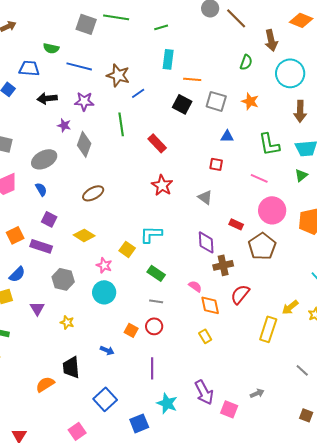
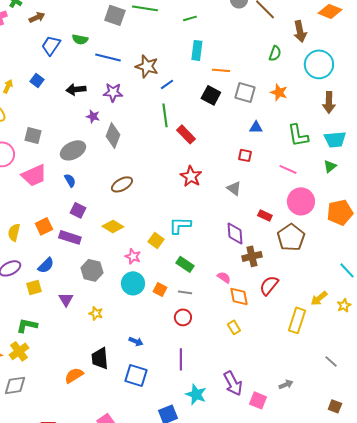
blue trapezoid: (29, 68) -> (51, 45), moved, turned -60
green line: (121, 124) -> (165, 115), moved
orange square: (131, 330) -> (160, 289), moved
blue square: (105, 399) -> (136, 375), moved, turned -30

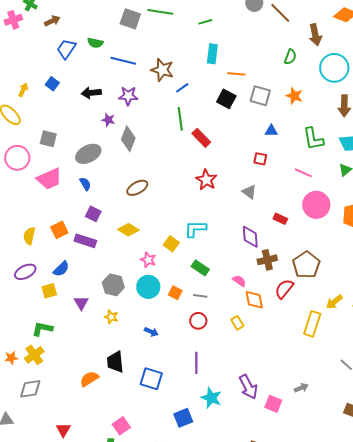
brown pentagon: (291, 237) -> (306, 265), moved
gray hexagon: (92, 270) -> (113, 285), moved
yellow rectangle: (234, 327) -> (237, 323), moved
blue arrow: (136, 341) -> (151, 332), moved

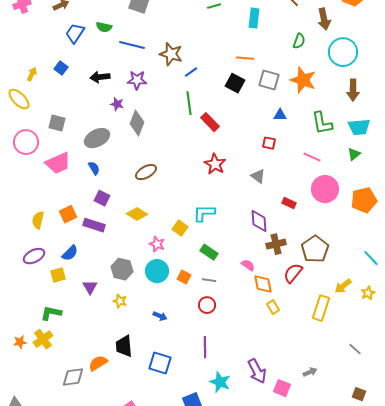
cyan rectangle: (212, 54) -> (254, 18), moved
orange star: (294, 96) -> (303, 80), size x1.5
yellow rectangle: (237, 323) -> (273, 307), moved
gray diamond: (30, 389) -> (73, 377), moved

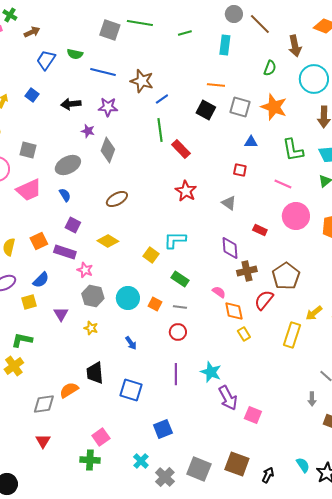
pink star: (157, 244) -> (85, 270), moved
blue arrow: (160, 316) -> (131, 343), turned 32
gray arrow: (310, 372) -> (312, 399), moved, turned 112
cyan star: (220, 382) -> (211, 372), moved

